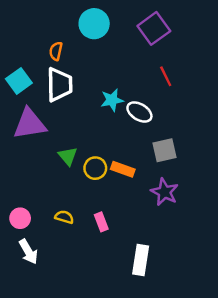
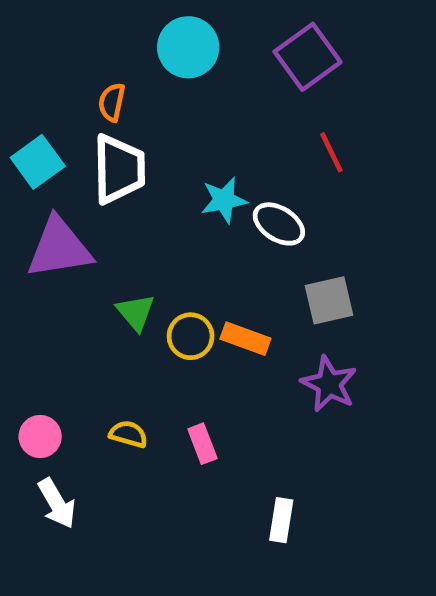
white rectangle: (141, 260) -> (281, 520), size x0.7

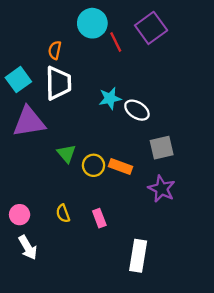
red line: (331, 152) -> (116, 42), moved
yellow semicircle: (128, 434) -> (63, 213), turned -126
white rectangle: (281, 520) -> (138, 256), size x1.5

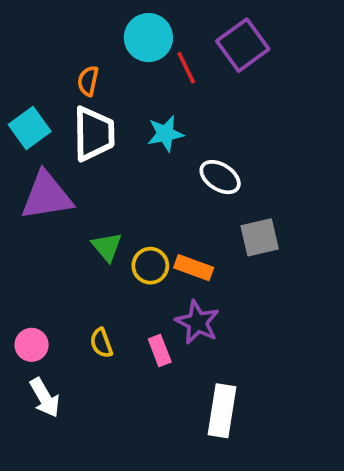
cyan star: (110, 98) -> (165, 134), moved
purple star: (162, 189) -> (197, 322), moved

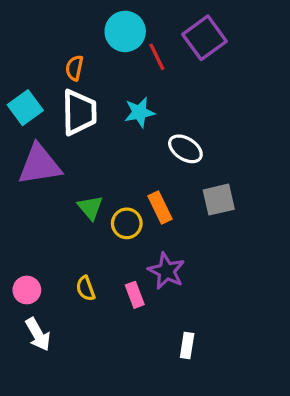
orange rectangle: (194, 268) -> (160, 208), moved, turned 44
white rectangle: (222, 411) -> (187, 346), size x0.6

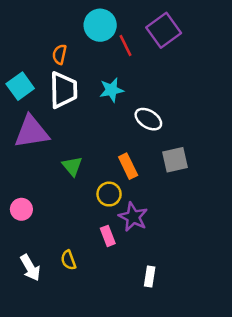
yellow circle: (127, 223) -> (109, 194), moved
yellow semicircle: (86, 288) -> (68, 260), moved
pink circle: (27, 290) -> (21, 209), moved

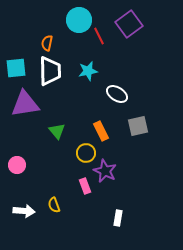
cyan square: (20, 86) -> (16, 68), turned 30
white arrow: (30, 268) -> (24, 211), turned -55

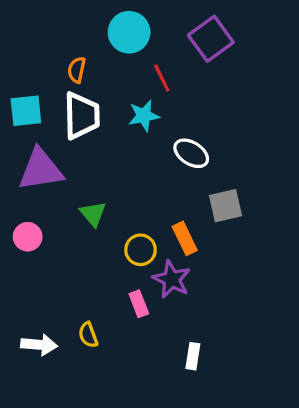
red line: (99, 36) -> (162, 78), moved
orange rectangle: (101, 131) -> (185, 238), moved
pink circle: (17, 165) -> (28, 237), moved

